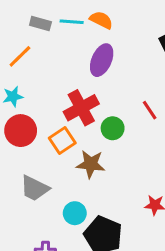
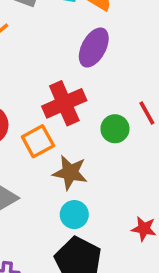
green circle: (113, 128) -> (115, 129), moved
cyan circle: (75, 213) -> (74, 215), moved

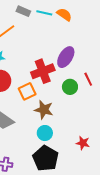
purple ellipse: (94, 47) -> (66, 57), moved

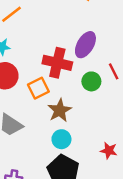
red cross: (43, 71) -> (57, 63), turned 35
brown star: (44, 110) -> (60, 110), turned 30

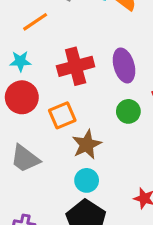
purple ellipse: (85, 45) -> (124, 65), turned -50
red cross: (57, 63) -> (76, 66), moved, turned -32

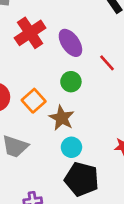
red cross: (76, 66) -> (30, 33), moved
green circle: (128, 111) -> (71, 82), moved

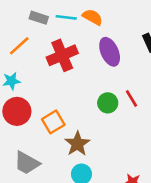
purple ellipse: (70, 43) -> (110, 52), moved
green circle: (71, 82) -> (108, 103), moved

